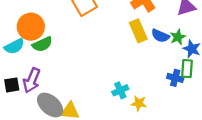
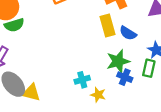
green star: (178, 37) -> (118, 61), moved, size x1.5
blue cross: (175, 78) -> (125, 77), moved

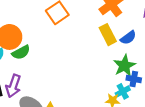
blue semicircle: (128, 33) -> (128, 38), turned -56
cyan cross: (82, 80) -> (123, 91), moved

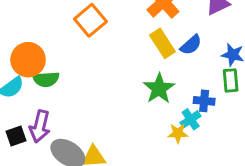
green semicircle: (21, 52) -> (46, 79), turned 30
green star: (124, 66) -> (159, 89), moved

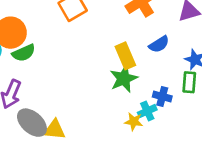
yellow rectangle: (162, 43) -> (125, 56), moved
green semicircle: (46, 79) -> (24, 53), turned -30

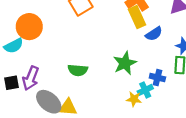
green semicircle: (24, 53) -> (78, 70), moved, turned 30
yellow rectangle: (125, 56) -> (137, 17), moved

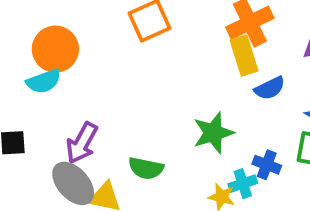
cyan semicircle: (14, 46) -> (44, 81), moved
green semicircle: (78, 70) -> (146, 168), moved
purple arrow: (31, 78) -> (82, 143), moved

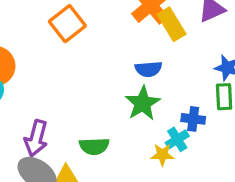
yellow rectangle: (244, 56) -> (172, 24), moved
blue semicircle: (270, 88) -> (148, 69), moved, turned 35

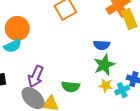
blue semicircle: (148, 69) -> (102, 45), moved
yellow star: (162, 155) -> (106, 86), moved

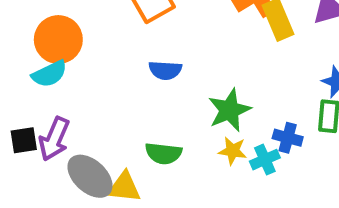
blue semicircle: (102, 45) -> (165, 70), moved
purple arrow: (36, 76) -> (54, 139), moved

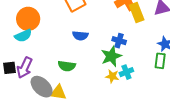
blue cross: (288, 138) -> (119, 41), moved
green semicircle: (164, 153) -> (67, 66), moved
cyan cross: (265, 160) -> (126, 72), moved

